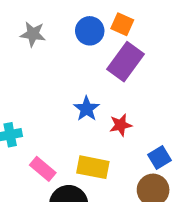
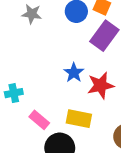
red star: (121, 125) -> (101, 85), size x1.5

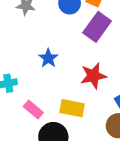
blue star: (74, 73) -> (48, 58), moved

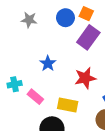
pink rectangle: (33, 109) -> (35, 97), moved

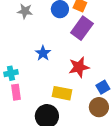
pink rectangle: (35, 97) -> (16, 92), moved, turned 42

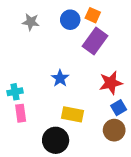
blue star: (43, 53) -> (60, 78), moved
red star: (79, 67) -> (111, 83), moved

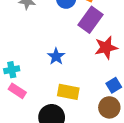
red star: (111, 83) -> (106, 48), moved
pink rectangle: (21, 113) -> (17, 91), turned -49

